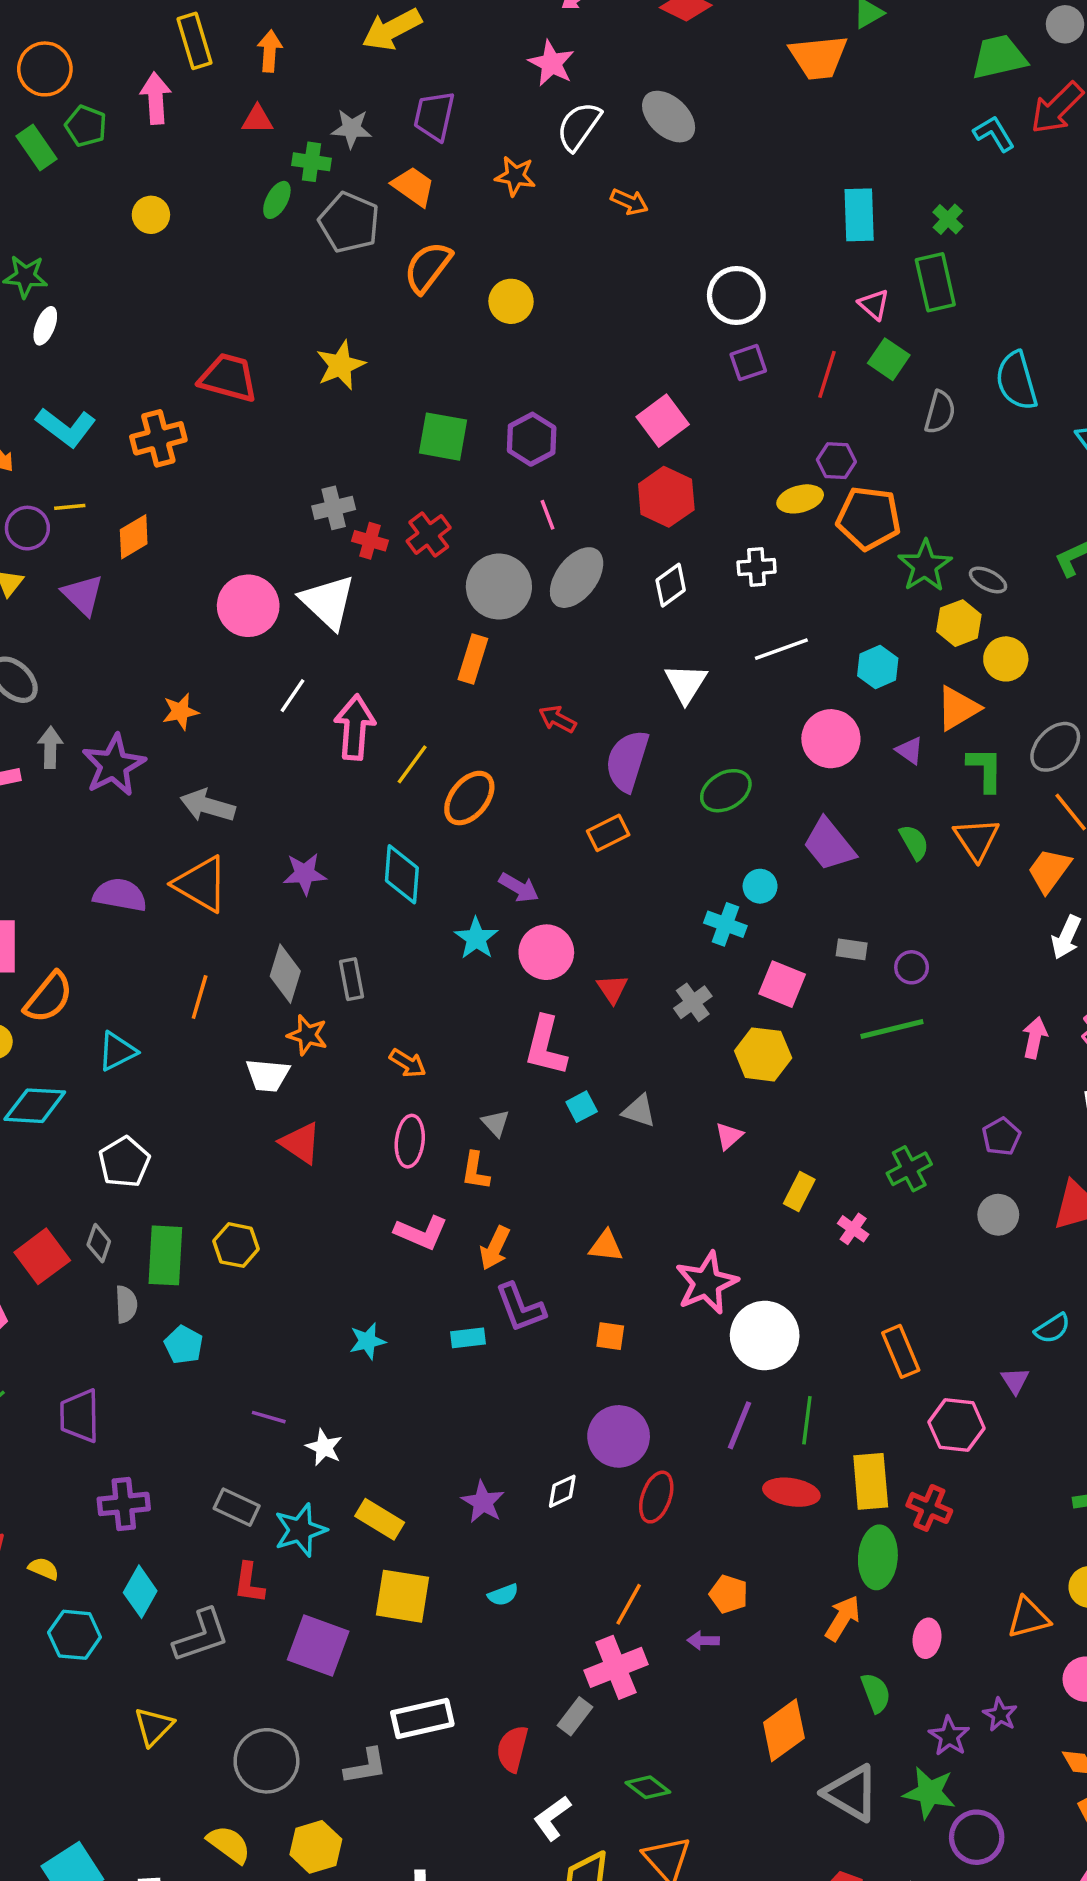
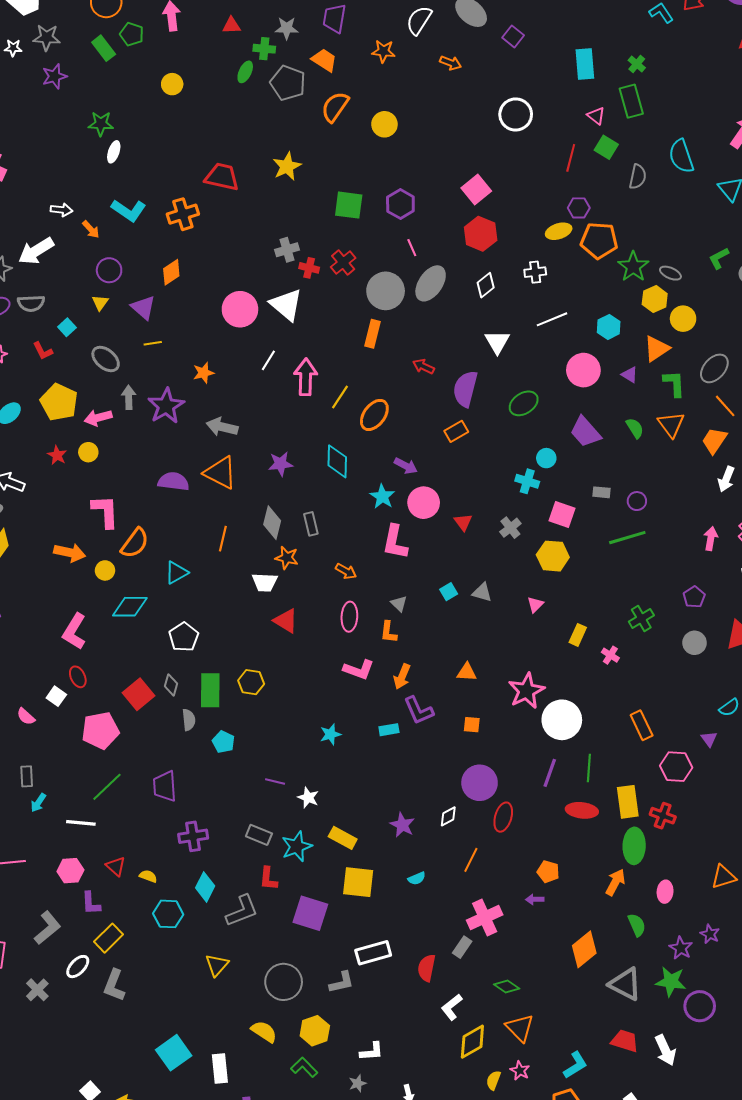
purple square: (748, 363) -> (513, 36), moved, turned -30
yellow line: (70, 507) -> (153, 343), moved
pink L-shape: (546, 1046) -> (395, 542), moved
orange line: (629, 1604) -> (471, 860), moved

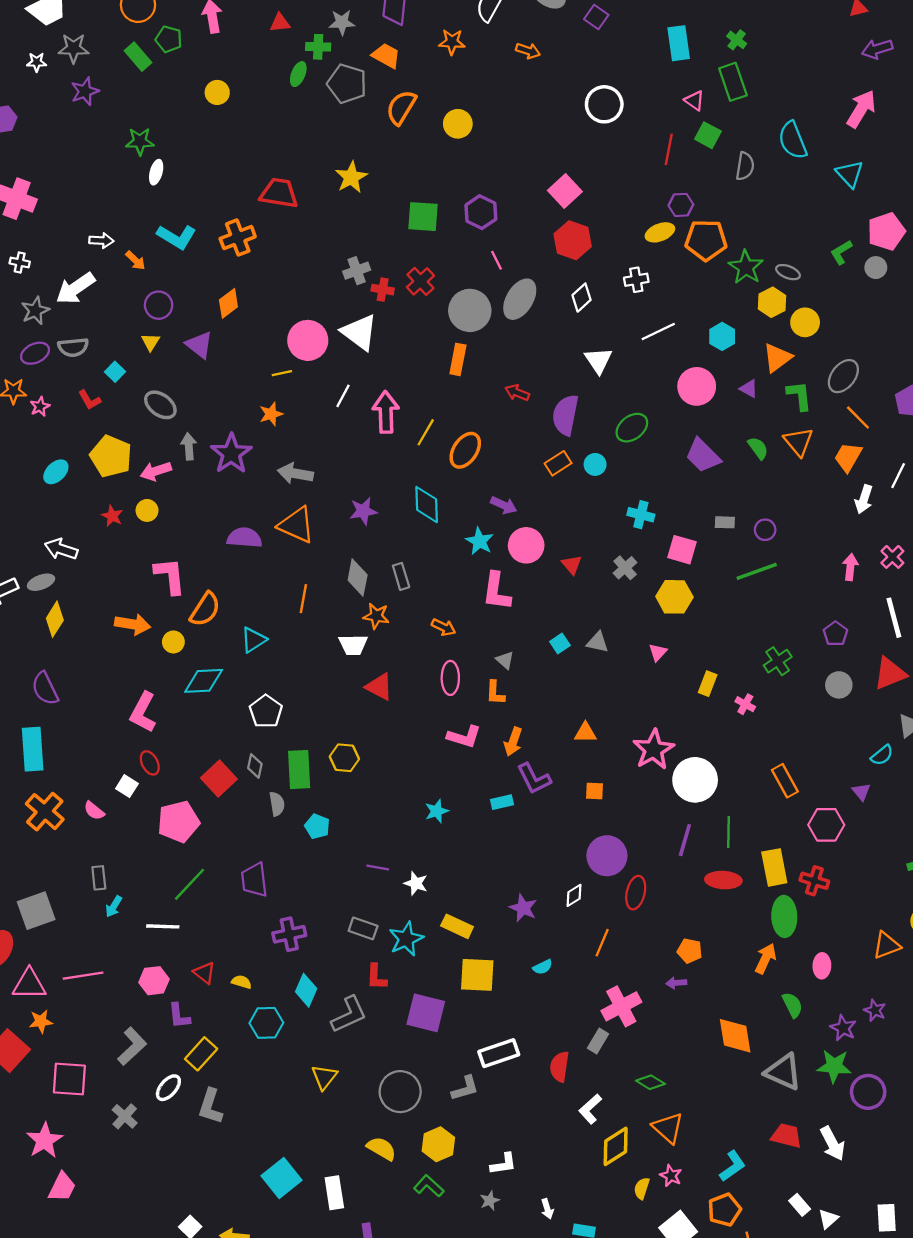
yellow line: (153, 343) -> (282, 373), moved
cyan circle: (546, 458) -> (595, 464), moved
orange diamond: (584, 949) -> (735, 1036), turned -57

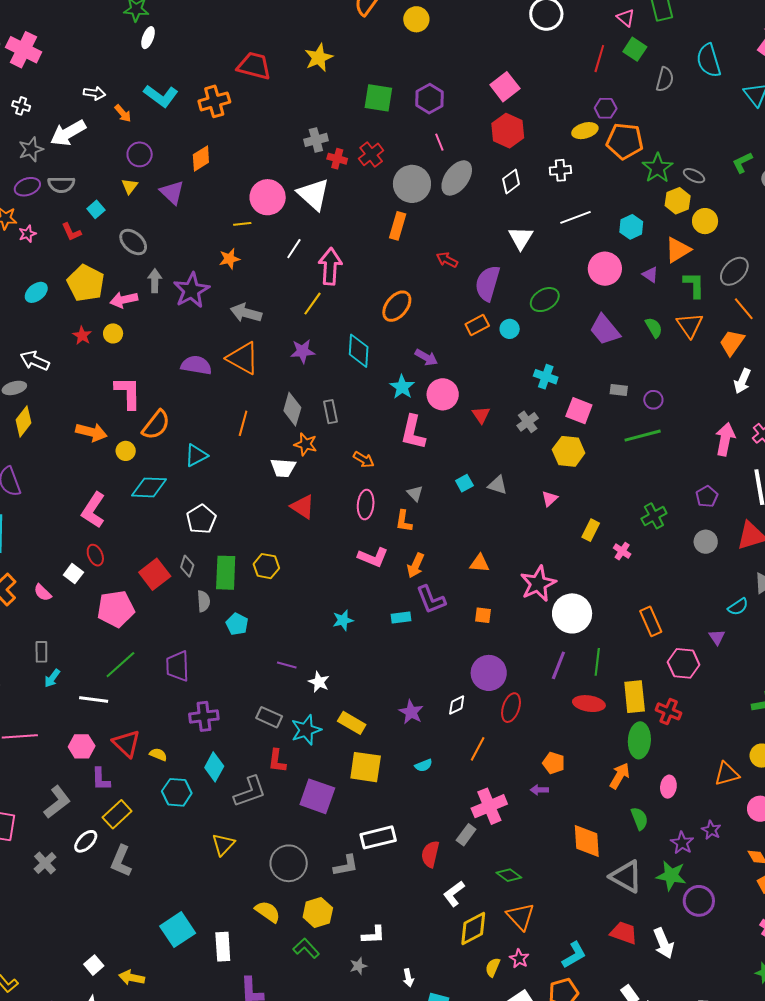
yellow line: (426, 432) -> (313, 304), moved
pink arrow: (850, 567) -> (725, 439), size x1.4
red triangle: (204, 973) -> (127, 743), size x1.4

